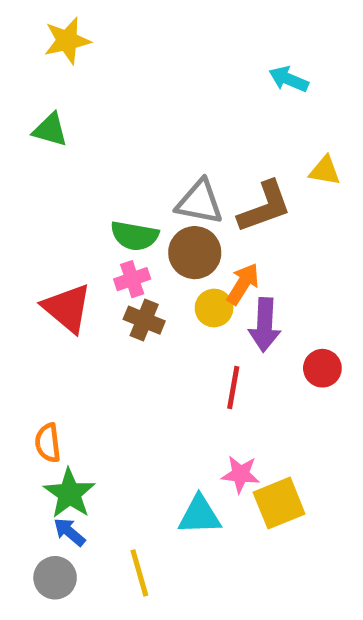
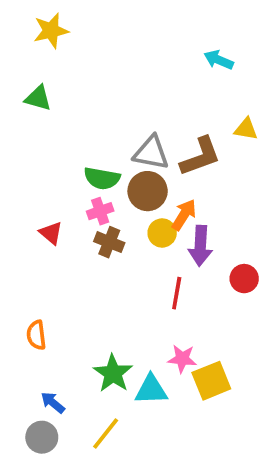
red triangle: (67, 308) -> (51, 233), size x0.6
green star: (70, 493) -> (113, 373), moved
yellow line: (139, 573) -> (106, 434), turned 54

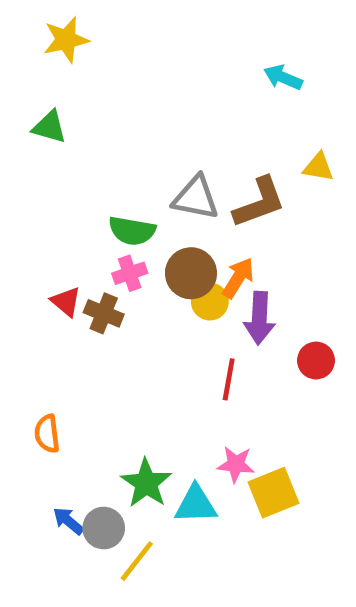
brown circle: (148, 191) -> (191, 273), moved
brown cross: (109, 242) -> (104, 313), moved
gray circle: (42, 437) -> (104, 528), moved

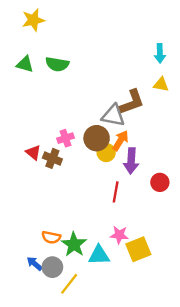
cyan arrow: (283, 77) -> (160, 53), moved, turned -114
gray triangle: (196, 198) -> (113, 115), moved
green semicircle: (132, 231) -> (57, 64), moved
orange semicircle: (47, 434) -> (51, 237), moved, turned -72

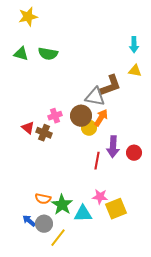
purple arrow: (131, 161) -> (113, 147), moved

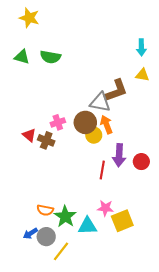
yellow star: (28, 17) -> (29, 18), turned 30
orange arrow: (101, 118) -> (106, 125), turned -54
blue arrow: (29, 221) -> (30, 233), turned -72

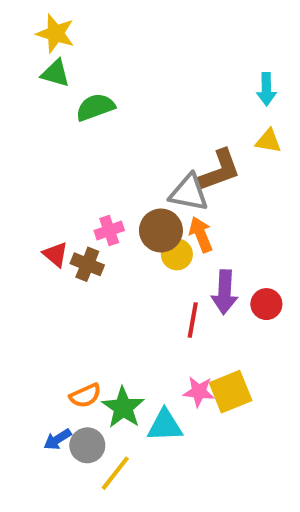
green triangle: (22, 57) -> (56, 73), moved
green semicircle: (50, 57) -> (95, 107), turned 150
orange semicircle: (45, 210) -> (85, 396), turned -35
yellow square: (122, 221) -> (231, 392), moved

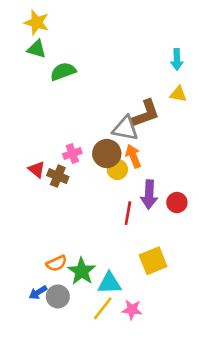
pink star: (199, 392) -> (132, 310), moved
yellow line: (115, 473) -> (103, 308), moved

